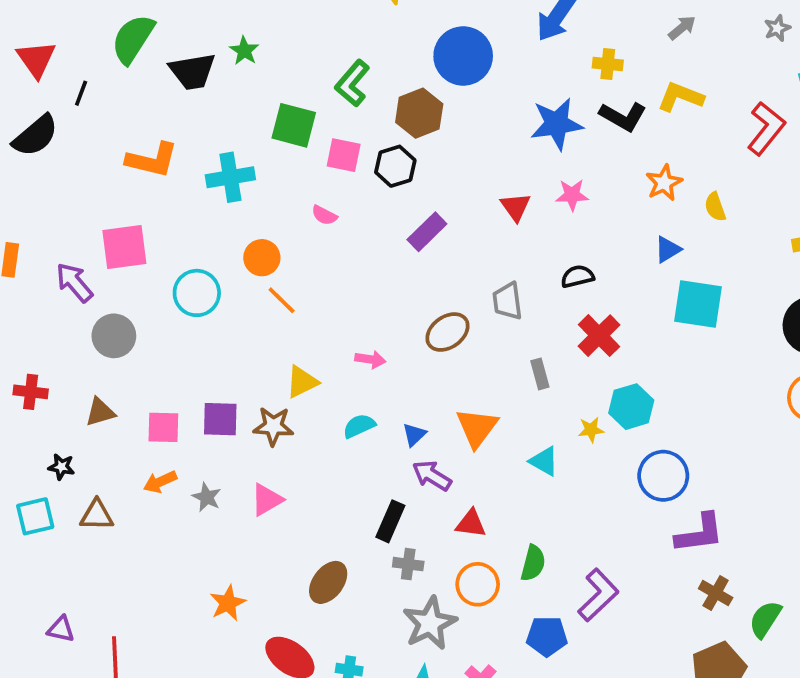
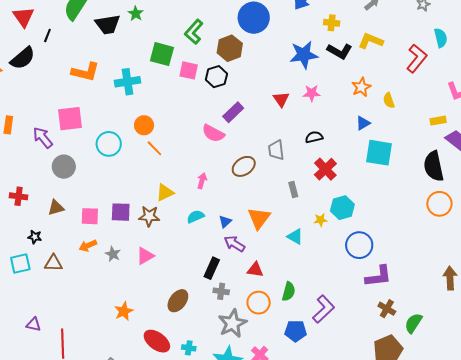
pink semicircle: (324, 215) -> (213, 133), moved, size x1.6
pink arrow: (370, 359) -> (202, 181), turned -84

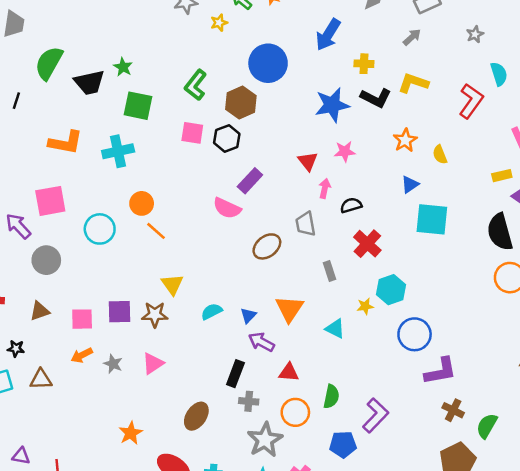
green square: (162, 54) -> (138, 106), moved
pink arrow: (202, 181) -> (325, 188), moved
yellow triangle: (165, 192) -> (172, 284), turned -36

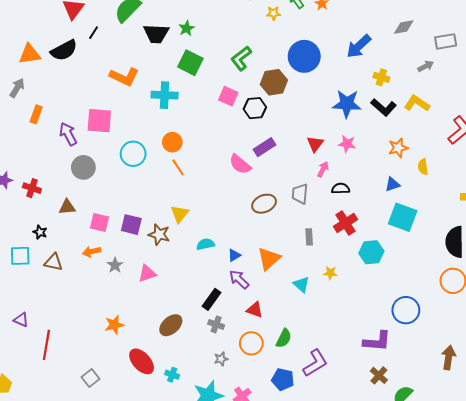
cyan hexagon: (391, 290) -> (371, 252), moved
blue circle: (415, 334) -> (406, 310), moved
gray star: (265, 440) -> (221, 359), size x0.5

